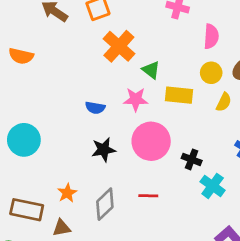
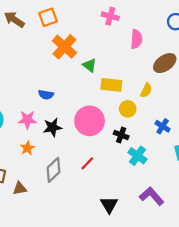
yellow circle: (211, 73) -> (128, 109), moved
pink star: (136, 99) -> (27, 120), moved
orange star: (67, 193) -> (27, 148), moved
red line: (148, 196) -> (87, 163), turned -48

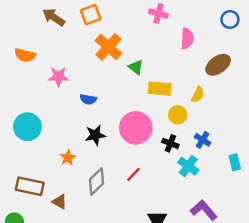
pink star: (27, 120) -> (58, 77), moved
blue cross: (163, 126) -> (203, 140), moved
brown triangle: (20, 188) -> (60, 202), turned 40

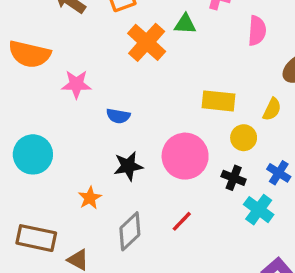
orange semicircle: (25, 55) -> (30, 54), size x1.4
green triangle: (136, 67) -> (185, 24), moved, turned -35

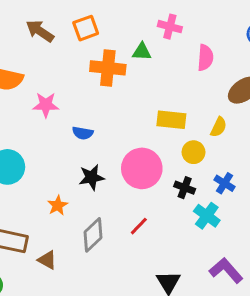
orange cross: (147, 42) -> (108, 68), turned -36

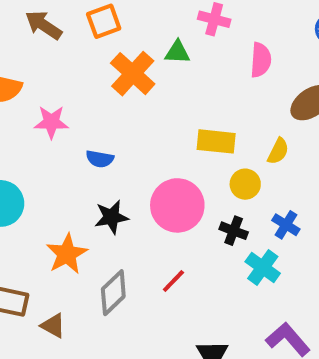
orange cross: (108, 68) -> (133, 74), turned 36
orange star: (58, 205) -> (67, 254), size x1.5

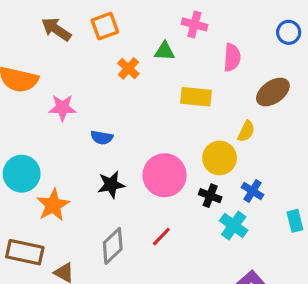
orange cross: (133, 74) -> (128, 68), size x0.6
yellow rectangle: (216, 141) -> (196, 97), moved
yellow circle: (245, 184) -> (220, 158), size x1.4
orange star: (67, 254) -> (53, 205), moved

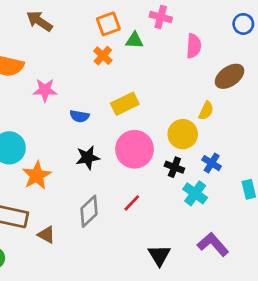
orange square: (105, 26) -> (108, 24), moved
yellow rectangle: (196, 97) -> (125, 104), moved, turned -32

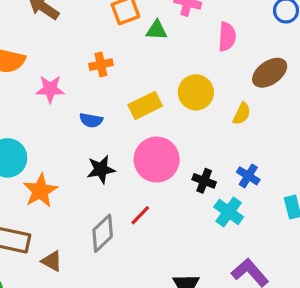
orange cross: (103, 56) -> (101, 65), moved, turned 36
yellow circle: (183, 134) -> (196, 92), moved
red line: (132, 203) -> (140, 215), moved

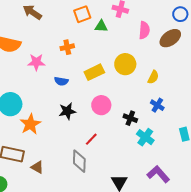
brown ellipse: (270, 73) -> (170, 38), moved
pink circle: (157, 160) -> (101, 105), size x0.7
blue cross: (248, 176) -> (157, 105), moved
gray diamond: (103, 233) -> (79, 161), moved, turned -45

